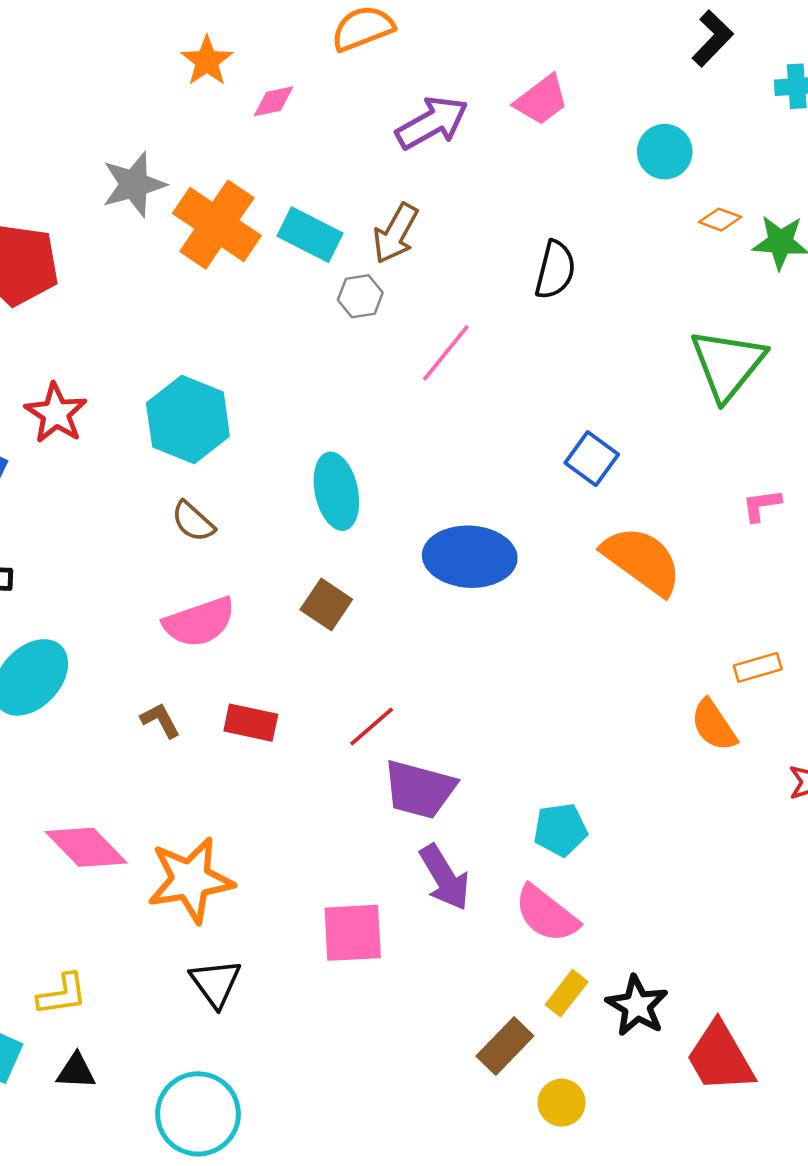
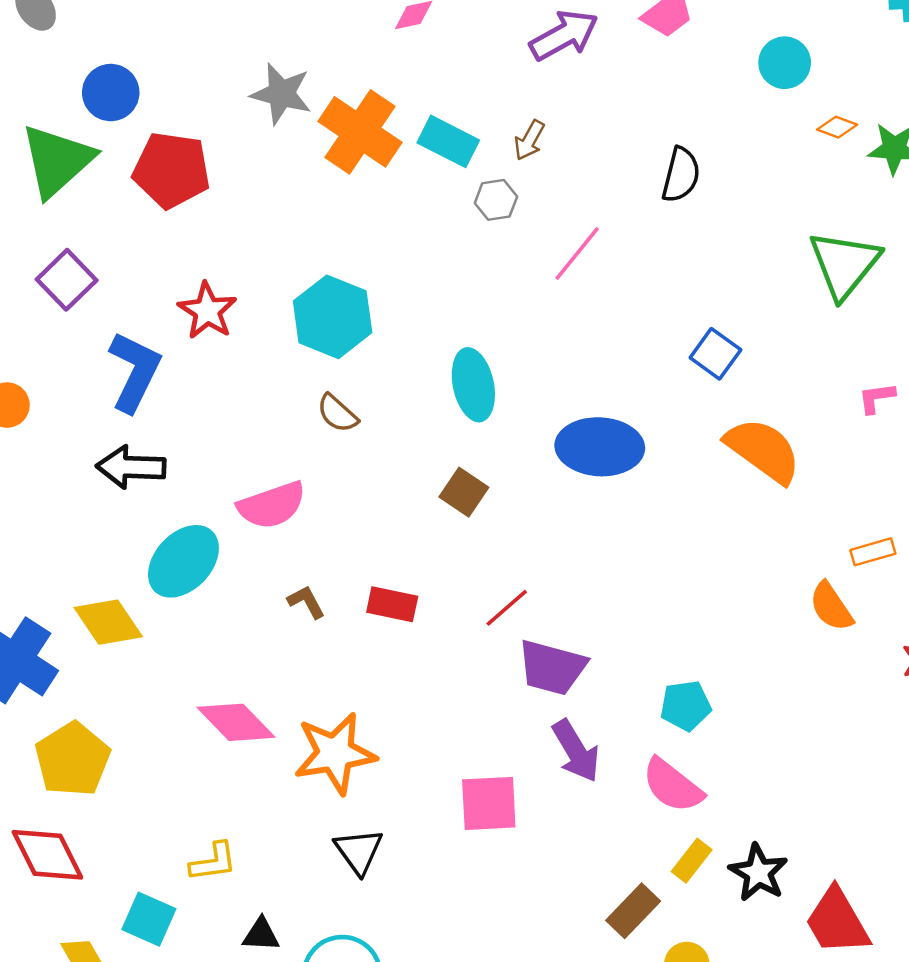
gray star: (134, 184) -> (281, 94), turned 30
brown arrow: (396, 233) -> (529, 140), size x0.7
pink semicircle: (199, 622) -> (272, 505), moved
black triangle: (76, 1071) -> (261, 935), moved

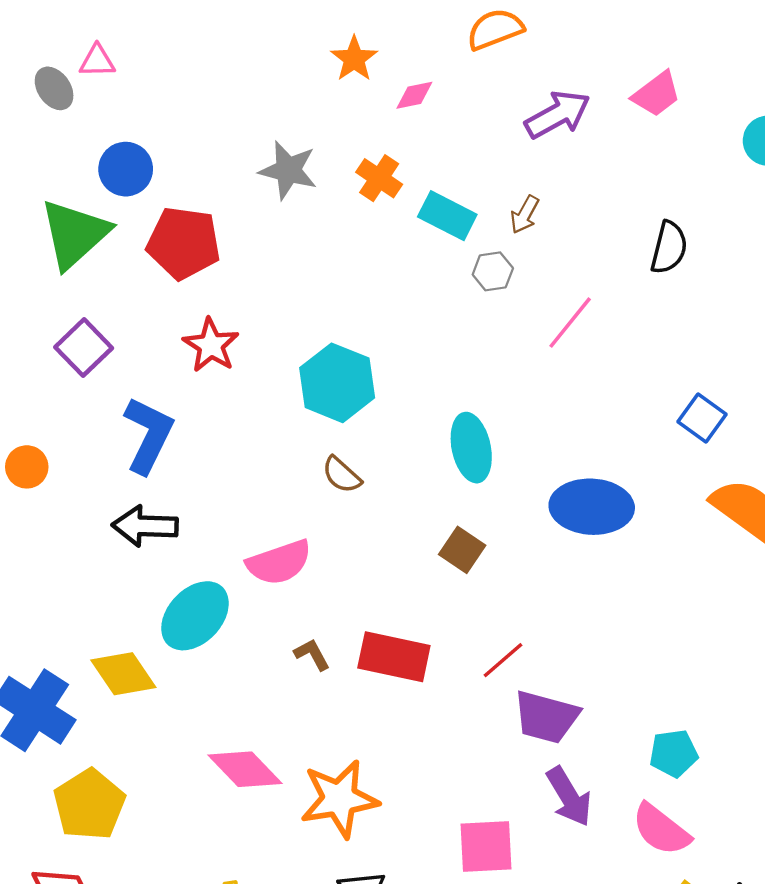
orange cross: (360, 132) -> (379, 178), moved, size x0.6
red star: (207, 311) -> (211, 345), moved
red rectangle: (392, 604) -> (394, 657), size x1.5

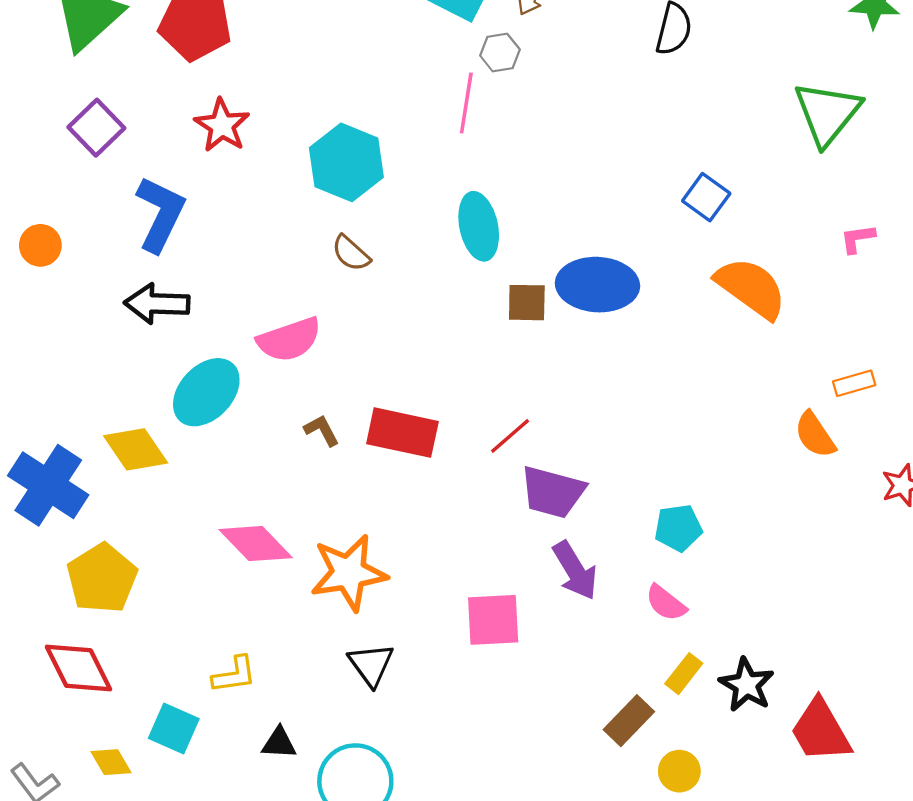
pink line: (570, 323) -> (466, 103), moved, turned -30
brown square: (462, 550) -> (527, 303), moved, turned -33
pink semicircle: (661, 830) -> (666, 603), size x0.7

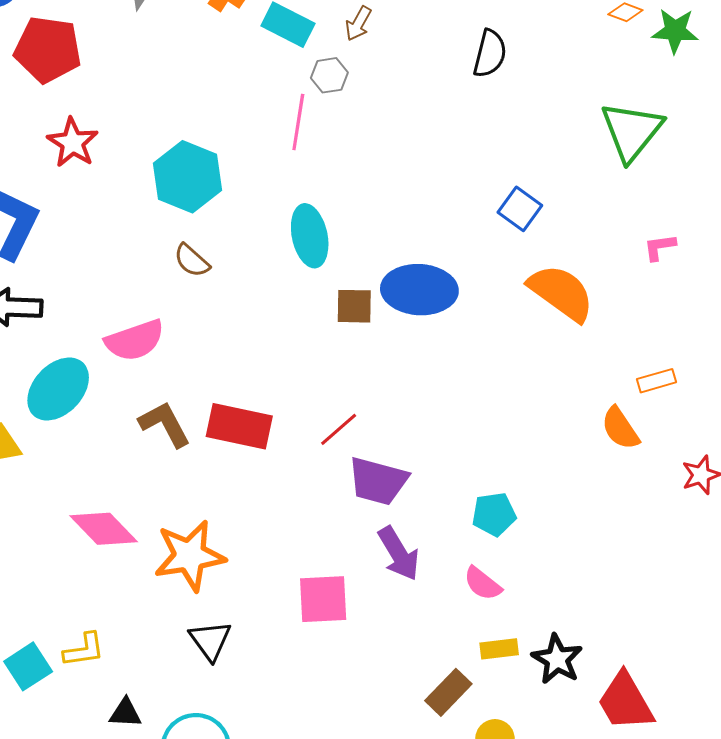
brown L-shape: (322, 430) -> (165, 424), size x1.6
yellow rectangle: (684, 674) -> (499, 649), turned 45
cyan square: (174, 729) -> (28, 666), moved, turned 33

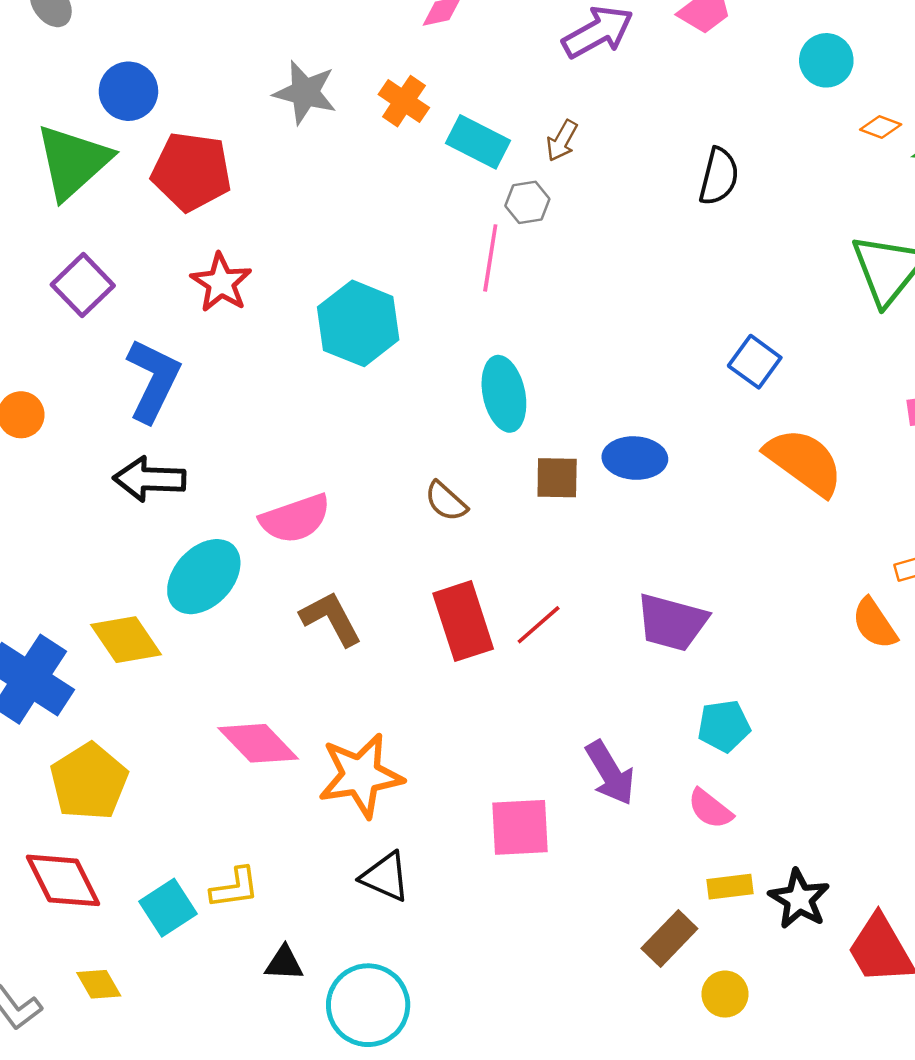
brown semicircle: (192, 261) -> (446, 501), moved
blue ellipse: (419, 290) -> (635, 458), size x0.7
red rectangle: (239, 426) -> (463, 621), moved, turned 60
purple trapezoid: (378, 481) -> (672, 622), moved
black triangle: (210, 641) -> (385, 877), turned -30

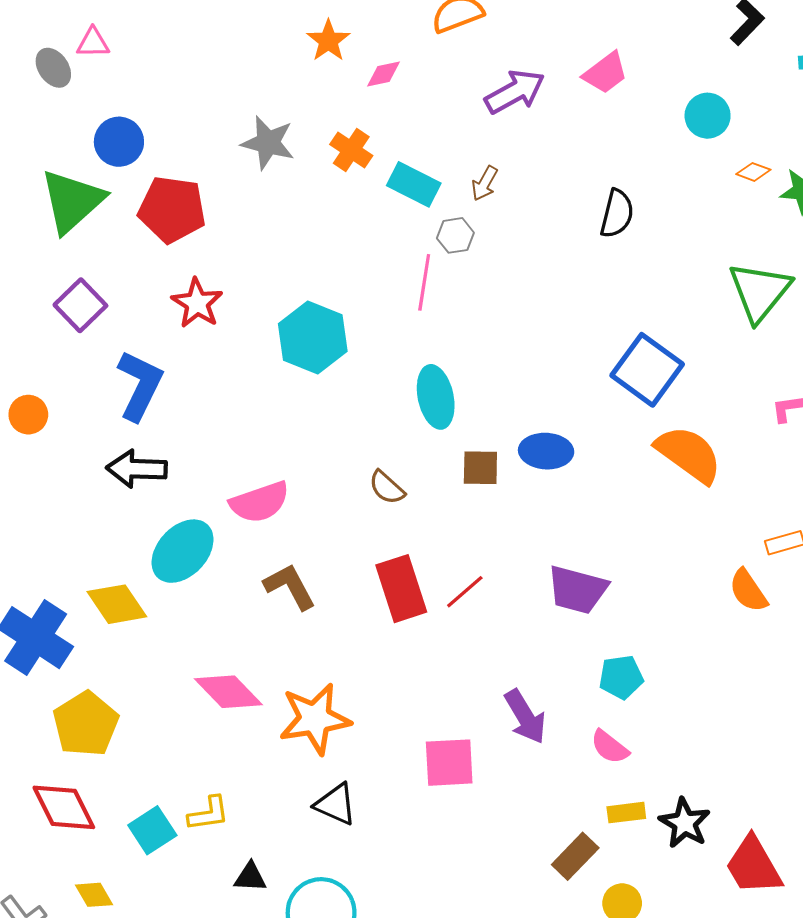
blue square: (755, 362) -> (647, 370), size x1.6

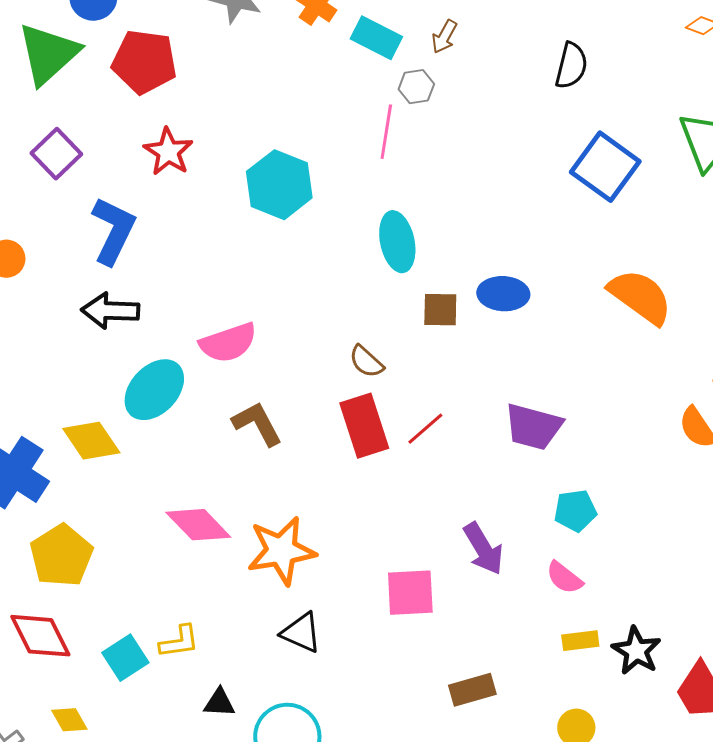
blue square: (647, 370) -> (605, 167), moved
brown semicircle: (387, 488) -> (366, 362), moved
brown rectangle: (575, 856) -> (472, 690), moved, turned 30

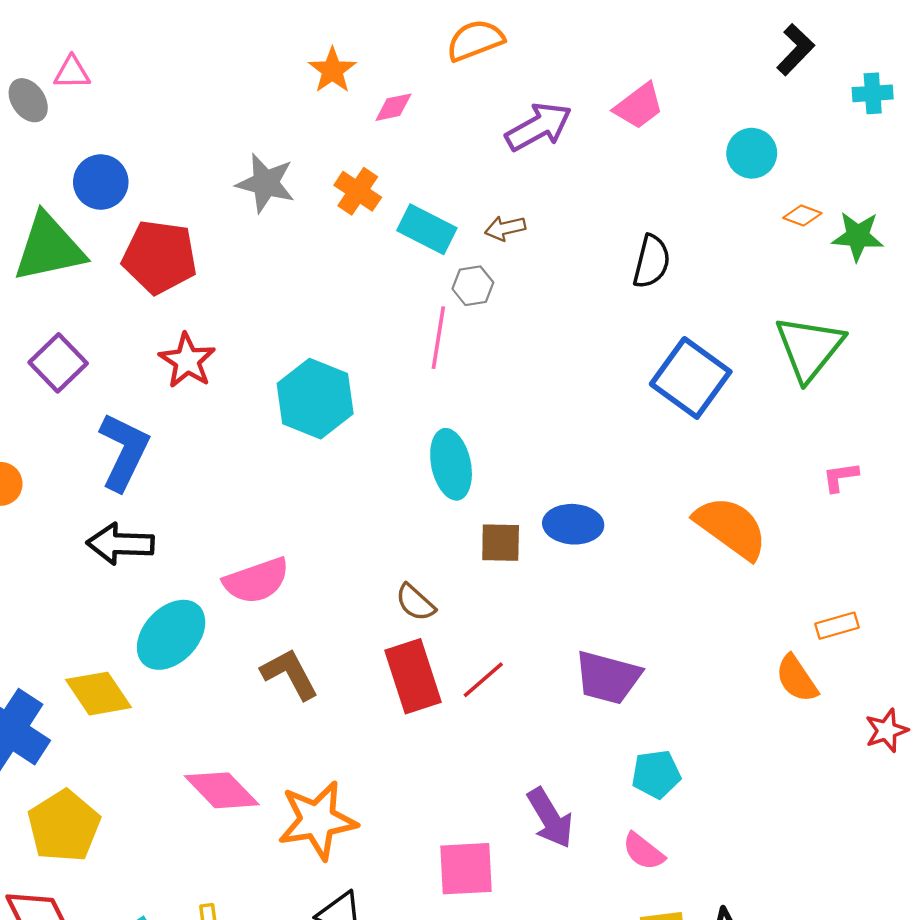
brown arrow: (444, 37) -> (505, 228), turned 48
green triangle: (48, 54) -> (49, 248), turned 30

